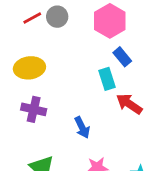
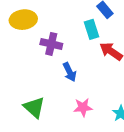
purple cross: (34, 109) -> (51, 44), moved

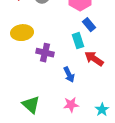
blue arrow: (70, 72) -> (69, 75), moved

